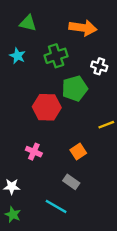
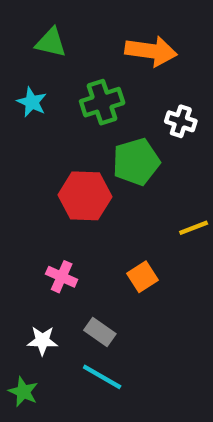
gray rectangle: (71, 182) -> (100, 332), moved
white star: (12, 187) -> (42, 341), moved

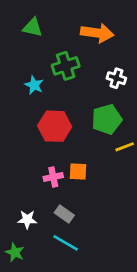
cyan star: (32, 102) -> (34, 85), moved
green pentagon: (136, 162) -> (107, 119), moved
pink cross: (62, 277) -> (53, 177), moved, turned -36
orange square: (142, 277) -> (78, 171), moved, turned 36

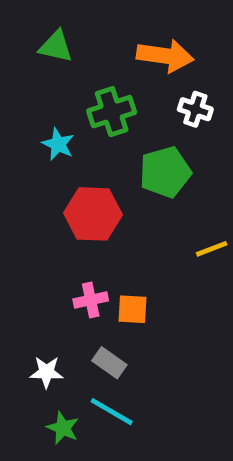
white cross: (116, 78) -> (195, 109), moved
green pentagon: (107, 119) -> (165, 172), moved
orange square: (78, 171) -> (133, 309), moved
green star: (15, 252) -> (63, 428), moved

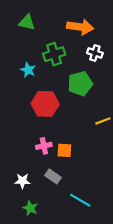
cyan line: (112, 412) -> (80, 200), moved

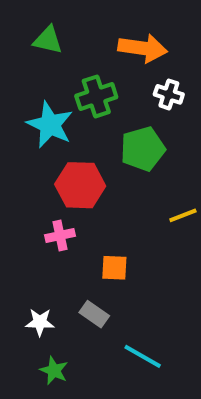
cyan star: (28, 70) -> (50, 125), size x1.6
pink cross: (44, 146) -> (60, 236), moved

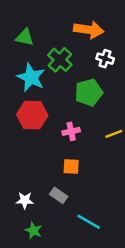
green triangle: (48, 40) -> (25, 37), moved
green cross: (96, 96) -> (60, 60), turned -30
red hexagon: (80, 185) -> (32, 115), moved
pink cross: (60, 236) -> (71, 131), moved

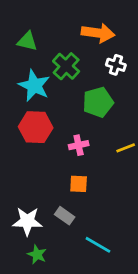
white star: (25, 200) -> (27, 221), size x1.5

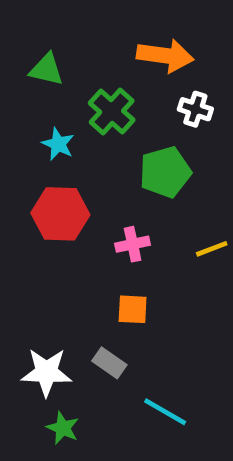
cyan star: (34, 86) -> (58, 144), size x0.6

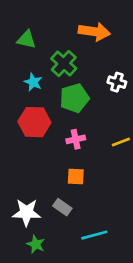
white cross: (195, 109) -> (117, 82), moved
green pentagon: (165, 172) -> (74, 98), moved
cyan line: (165, 412) -> (94, 235), turned -45

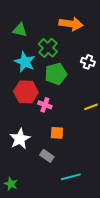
cyan star: (33, 82) -> (25, 62), size x1.5
pink cross: (76, 139) -> (45, 105), moved, turned 32
white star: (26, 212) -> (20, 139), moved, turned -30
green star: (36, 244) -> (11, 184), moved

